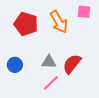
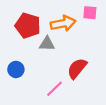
orange arrow: (59, 22) -> (63, 23), turned -70
gray triangle: (49, 62) -> (47, 44), moved

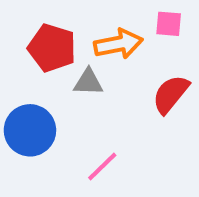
red semicircle: (77, 68) -> (171, 94), moved
blue circle: (16, 69) -> (30, 130), size x1.6

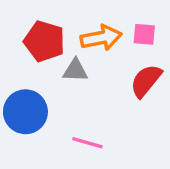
pink square: (169, 24) -> (144, 34), moved
pink line: (102, 167) -> (87, 143), turned 60

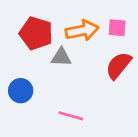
blue circle: (25, 112) -> (21, 91), size x0.7

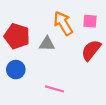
orange arrow: (82, 31) -> (63, 23), turned -110
red pentagon: (36, 33) -> (17, 36), moved

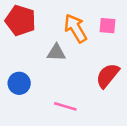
red pentagon: (17, 36) -> (20, 21), moved
red semicircle: (91, 50) -> (108, 76), moved

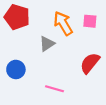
gray triangle: (56, 53) -> (47, 44), turned -35

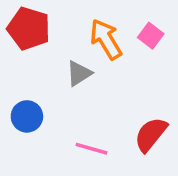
pink square: (90, 21) -> (151, 36), turned 32
red semicircle: (90, 63) -> (151, 134), moved

